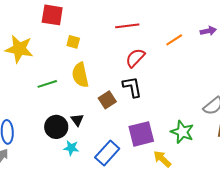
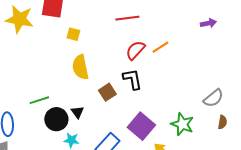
orange line: (174, 40) -> (160, 47), moved
yellow star: (19, 49) -> (19, 19), moved
green line: (47, 84) -> (39, 100), moved
purple square: (141, 134) -> (141, 126), turned -36

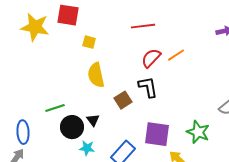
purple square: (141, 126) -> (157, 134), turned -32

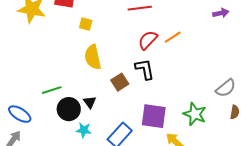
blue ellipse: (23, 132) -> (20, 114), turned -55

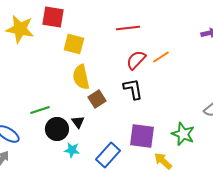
yellow square: (86, 24) -> (74, 44), size x1.5
brown square: (120, 82) -> (97, 99), moved

